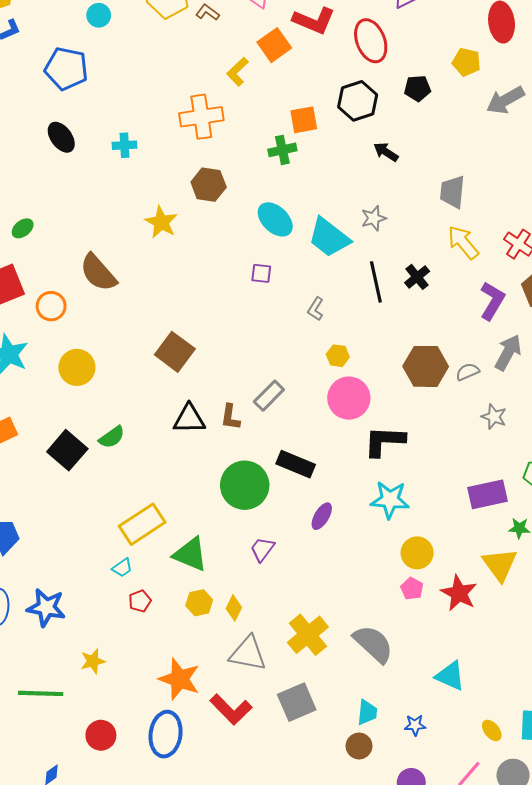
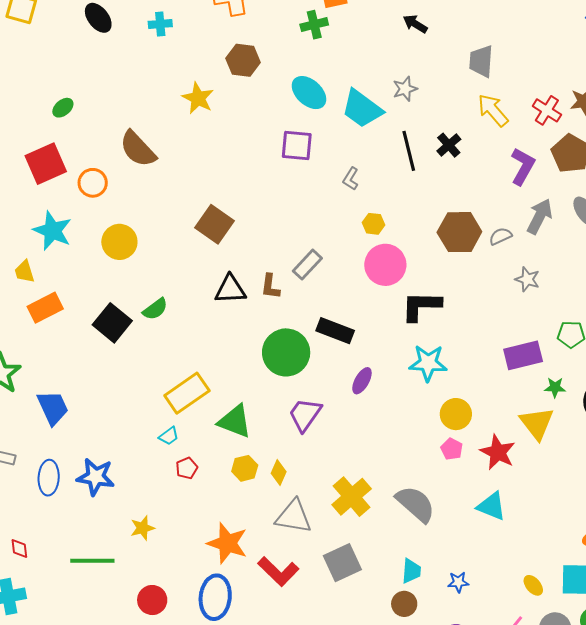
purple square: (261, 273) -> (297, 146), size x1.6
purple trapezoid: (262, 549) -> (305, 415), size x1.4
cyan triangle: (450, 676) -> (492, 506), moved

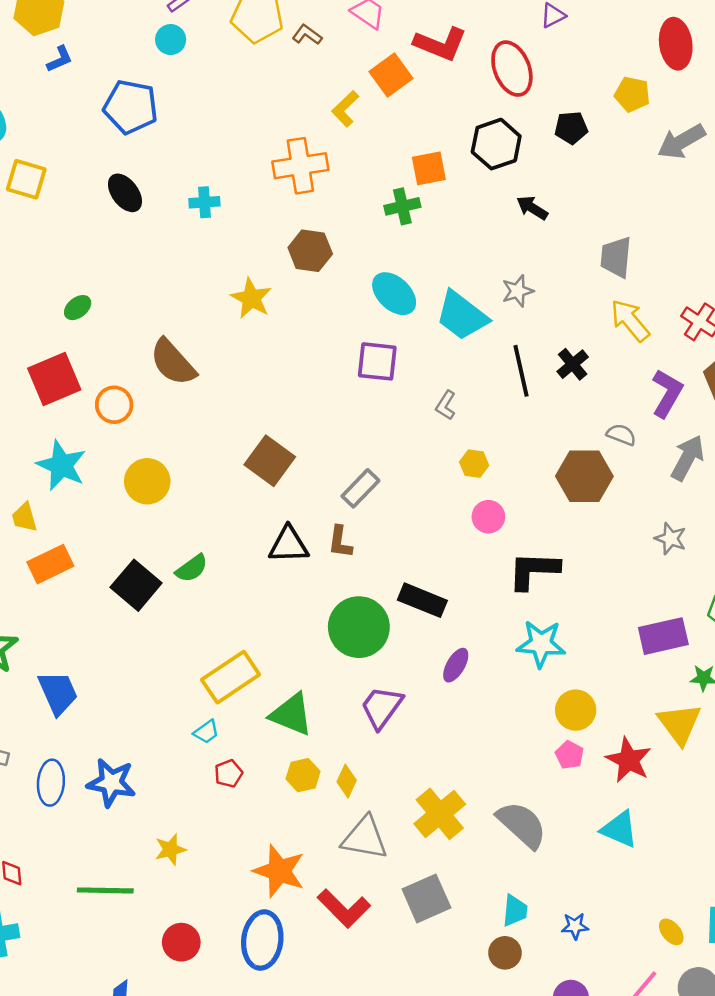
gray semicircle: (500, 236) -> (621, 435), moved, turned 45
gray rectangle: (307, 265) -> (360, 488), moved
pink circle: (385, 265) -> (488, 517), size x0.6

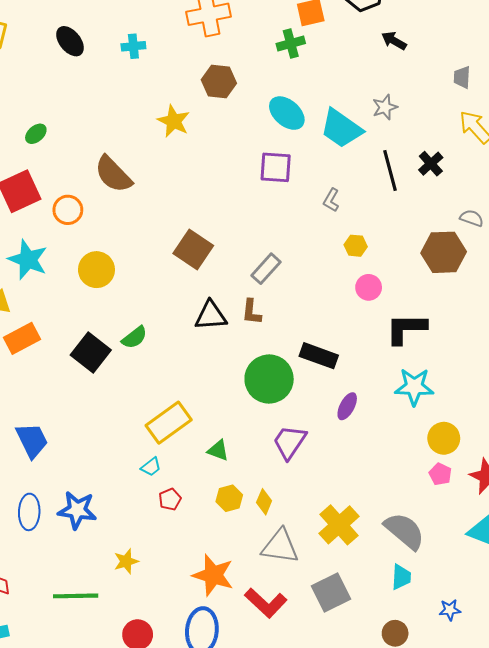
gray trapezoid: (616, 257) -> (462, 77), size x0.7
green triangle: (291, 714) -> (218, 450), size x0.6
cyan trapezoid: (515, 911) -> (401, 577), moved

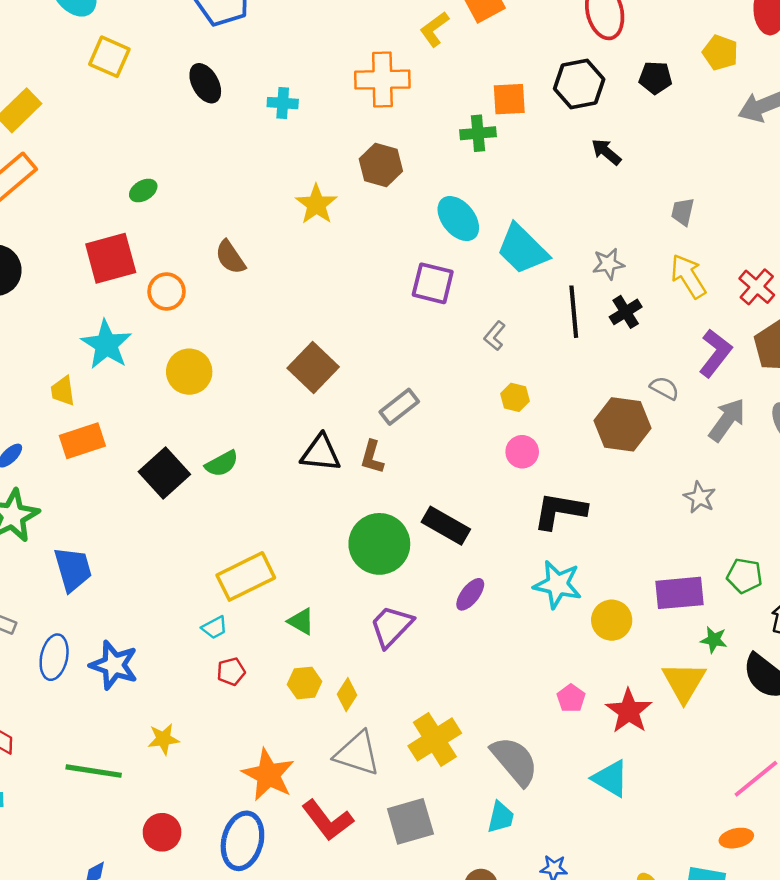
gray star: (385, 107) -> (608, 264), moved
brown semicircle: (113, 174) -> (230, 257), size x0.7
yellow circle: (444, 438) -> (612, 620), moved

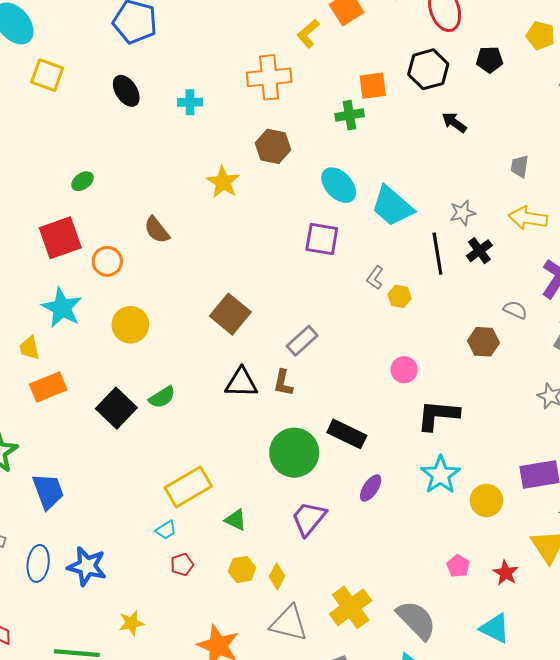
yellow arrow: (688, 276) -> (528, 218), turned -45
yellow hexagon: (515, 397) -> (400, 296), moved
brown hexagon: (622, 424) -> (484, 342), size x0.7
cyan star: (557, 584) -> (440, 475), turned 30
red star: (629, 711) -> (506, 573), size x0.7

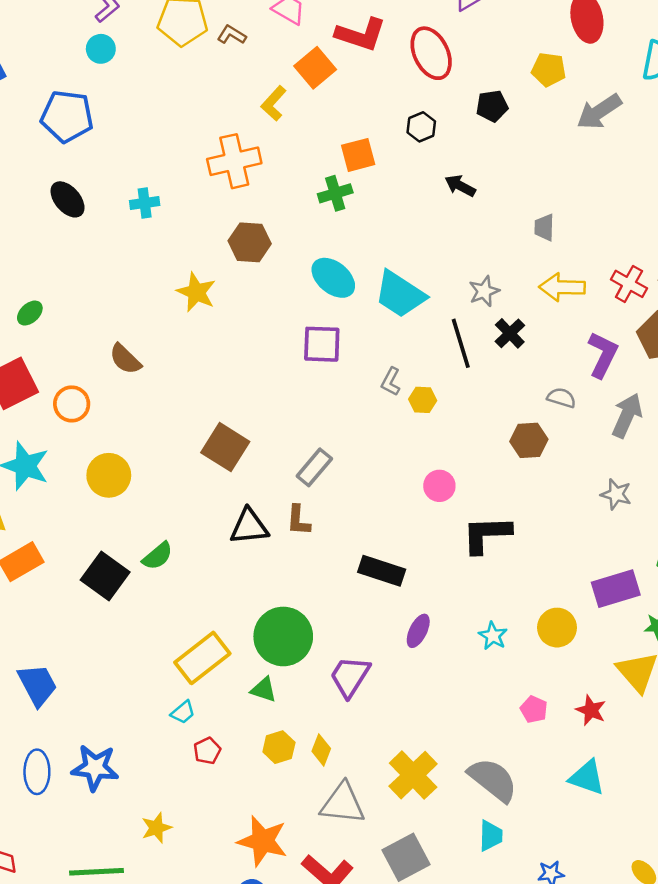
black hexagon: (428, 69) -> (421, 127), size x0.6
green circle: (294, 453) -> (283, 636), moved
cyan star: (440, 475) -> (493, 636), moved, size x0.6

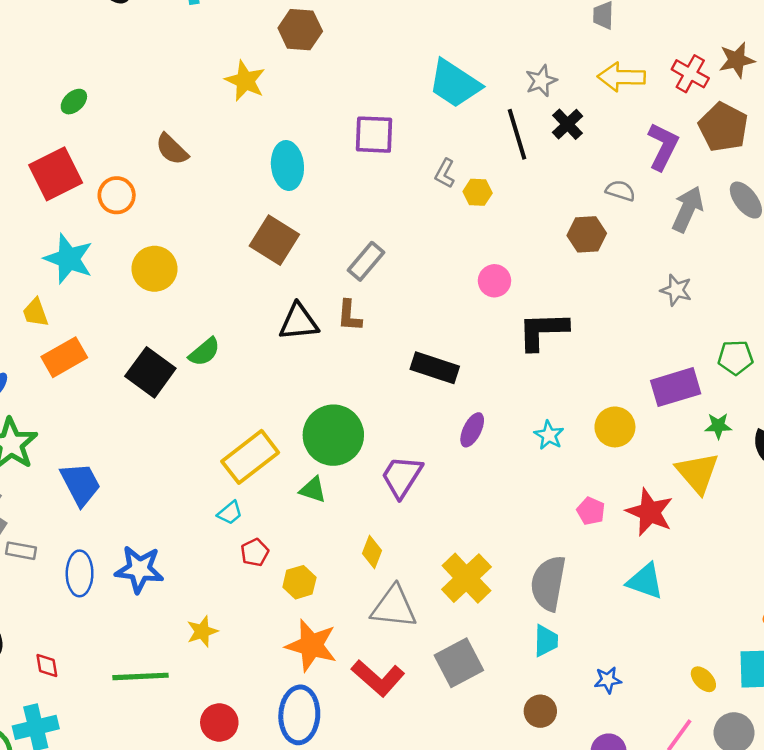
cyan ellipse: (333, 278) -> (287, 165), moved, turned 45
red star: (591, 710) -> (650, 512), size x1.5
yellow hexagon: (279, 747) -> (299, 582), moved
gray semicircle: (493, 780) -> (548, 583), turned -118

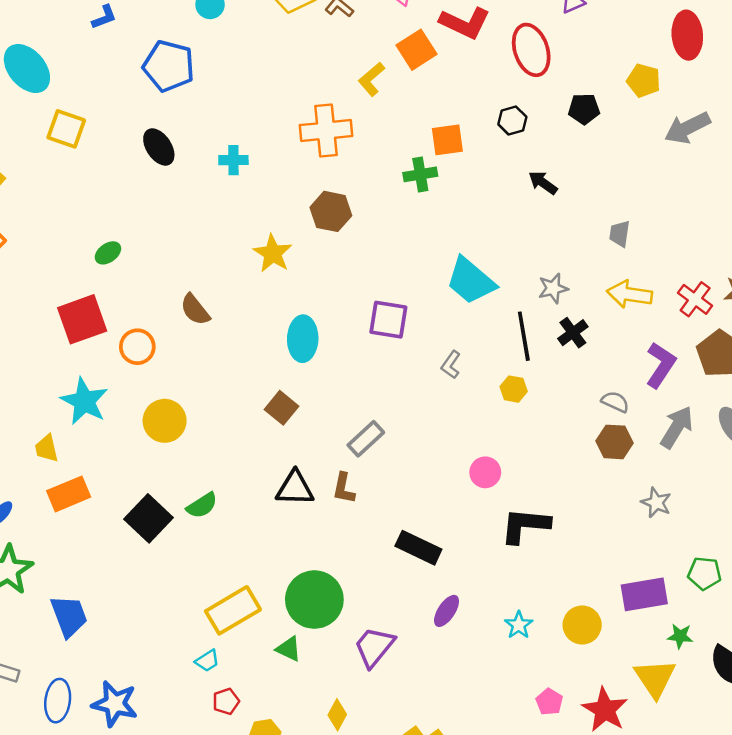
yellow hexagon: (478, 192) -> (514, 389), moved
brown hexagon: (587, 234) -> (615, 442), moved
brown square: (274, 240) -> (282, 408), size x0.7

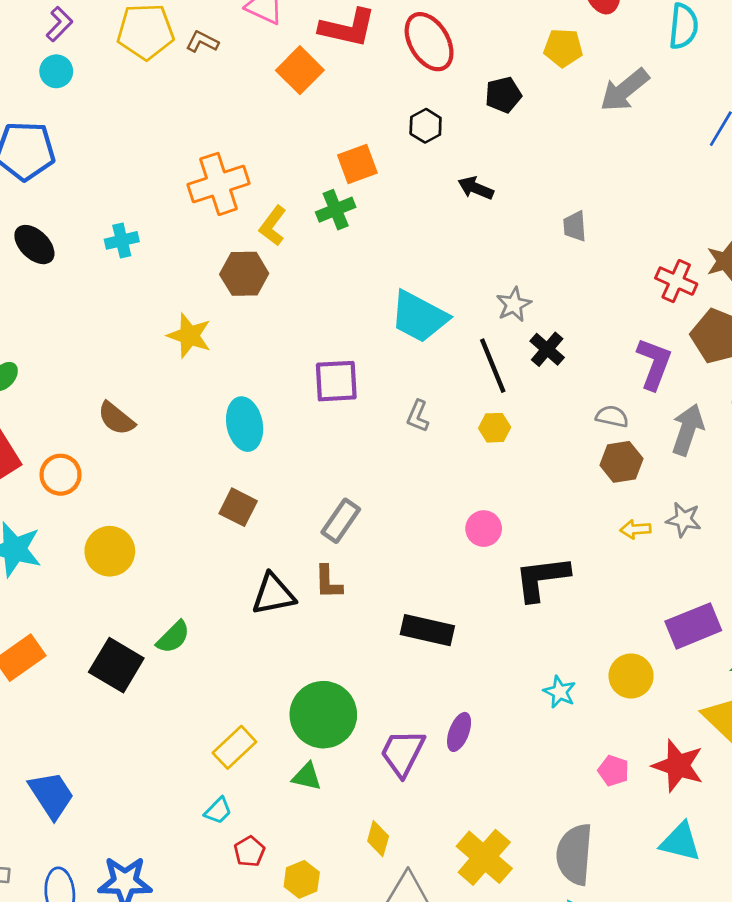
yellow L-shape: (371, 79) -> (273, 226), moved
yellow arrow: (630, 294) -> (635, 529), moved, size x0.6
yellow rectangle: (233, 610) -> (234, 747), size x0.7
purple ellipse: (447, 611) -> (459, 732), moved

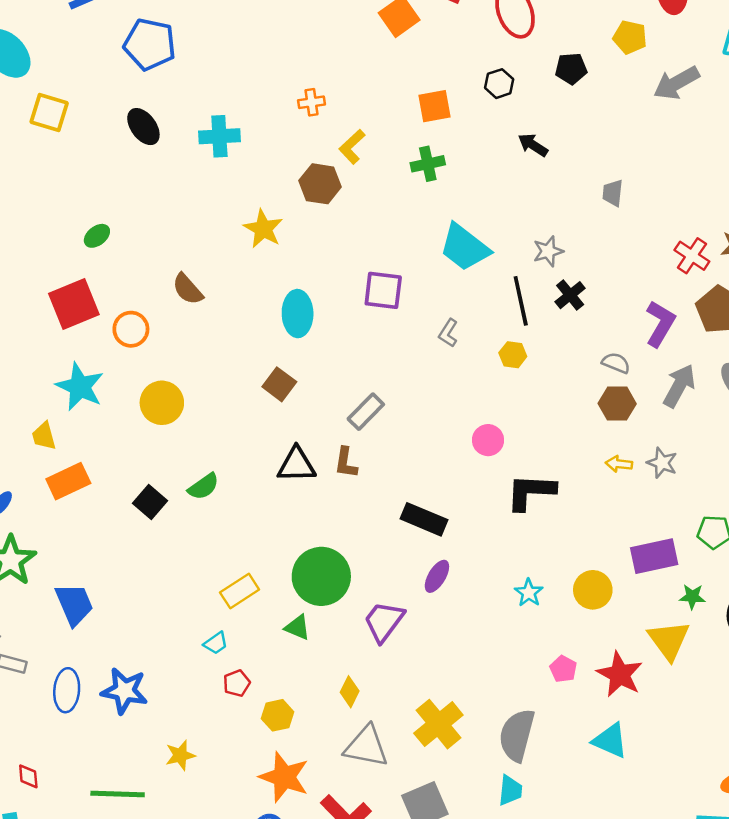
orange cross: (218, 184) -> (312, 102), size x0.5
green cross: (336, 210) -> (428, 164), moved
cyan cross: (122, 240) -> (219, 136), size x1.4
black square: (116, 665) -> (150, 502), size x0.7
purple ellipse: (459, 732) -> (437, 576), moved

